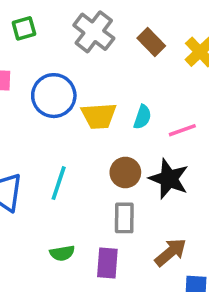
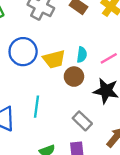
brown circle: (125, 172) -> (74, 77), moved
gray rectangle: (124, 218) -> (82, 121), turned -36

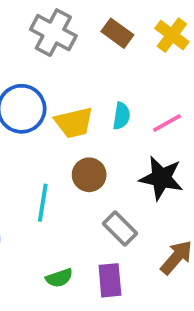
brown circle: (74, 77) -> (89, 175), moved

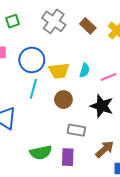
cyan line: (43, 203) -> (33, 89), moved
gray rectangle: (120, 229) -> (76, 130), turned -42
green semicircle: (59, 278) -> (41, 152), size x1.5

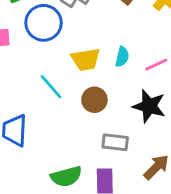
blue circle: (32, 60) -> (44, 23), moved
cyan line: (33, 89) -> (51, 87), turned -54

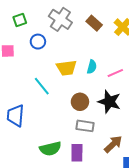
blue circle: (44, 23) -> (38, 42), size x0.6
brown circle: (94, 100) -> (80, 102), moved

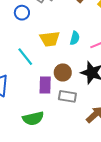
purple rectangle: (77, 153) -> (45, 85), moved

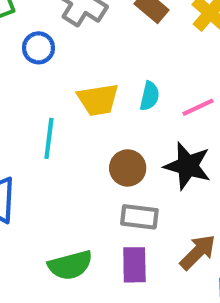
cyan line: (25, 57) -> (49, 138), turned 48
purple rectangle: (45, 85) -> (134, 265), moved

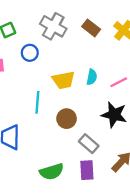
brown circle: (128, 168) -> (67, 119), moved
gray rectangle: (139, 217) -> (89, 144), turned 36

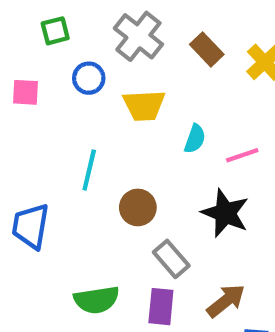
yellow trapezoid: (64, 80) -> (144, 105), moved

